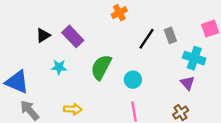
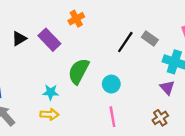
orange cross: (119, 13) -> (76, 19), moved
gray rectangle: (170, 35) -> (150, 39), turned -35
cyan star: (59, 67) -> (51, 92), moved

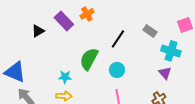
purple rectangle: (49, 40) -> (64, 21), moved
black line: (125, 42) -> (118, 39), moved

